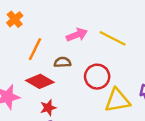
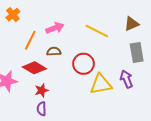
pink arrow: (77, 35) -> (55, 28), moved

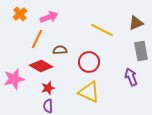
pink arrow: (55, 28) -> (49, 17), moved
yellow triangle: (101, 84) -> (89, 92), moved, turned 35

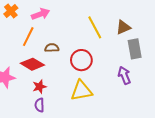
brown triangle: (136, 23) -> (123, 27), moved
yellow line: (102, 30) -> (95, 27), turned 35
yellow triangle: (89, 92) -> (81, 91), turned -35

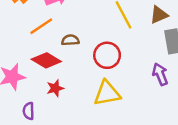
orange line: (28, 37) -> (41, 26), turned 30
purple semicircle: (39, 105) -> (29, 111), moved

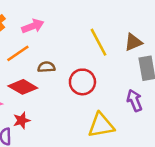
red star: (55, 88) -> (22, 120), moved
yellow triangle: (107, 93) -> (101, 125), moved

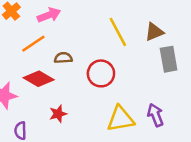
purple arrow: (135, 101) -> (156, 115), moved
red star: (22, 120) -> (58, 114), moved

